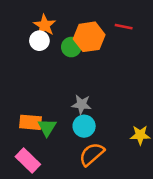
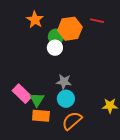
white circle: (39, 41) -> (55, 48), moved
orange rectangle: (30, 122) -> (41, 116), moved
pink rectangle: (28, 161) -> (22, 94), moved

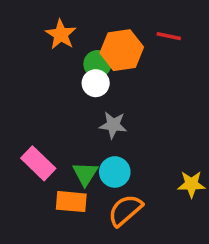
gray star: (64, 82) -> (113, 125), moved
green triangle: (37, 100) -> (85, 174), moved

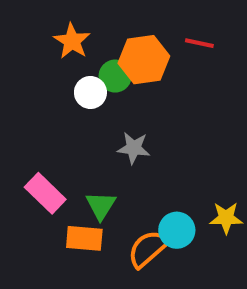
white circle: (96, 83) -> (90, 92), moved
cyan circle: (115, 172) -> (177, 230), moved

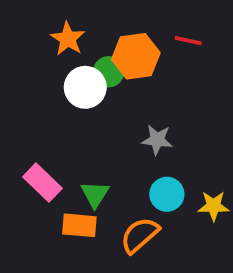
white circle: (90, 92) -> (85, 87), size x1.4
gray star: (134, 148) -> (157, 140), moved
cyan circle: (177, 230) -> (167, 194), moved

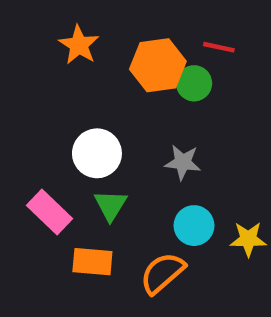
green circle: (109, 72) -> (194, 83), moved
white circle: (85, 87) -> (97, 153), moved
green triangle: (95, 194) -> (110, 205), moved

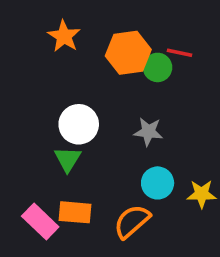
red line: (219, 47) -> (180, 53), moved
green triangle: (110, 205) -> (68, 159), moved
pink rectangle: (50, 212) -> (40, 221), moved

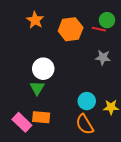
green circle: (158, 67) -> (107, 20), moved
gray star: (148, 132) -> (103, 58), moved
orange semicircle: (132, 221) -> (85, 124), moved, turned -80

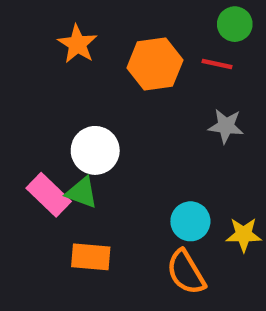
green circle: (107, 20) -> (235, 24), moved
green triangle: (37, 88) -> (82, 193), turned -42
pink rectangle: (22, 122) -> (49, 195), moved

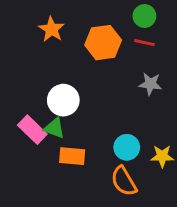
green circle: (235, 24) -> (144, 16), moved
orange rectangle: (91, 257) -> (72, 156), moved

